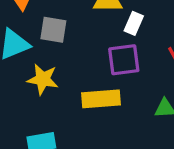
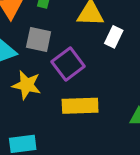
purple square: (124, 60) -> (68, 64), moved, turned -32

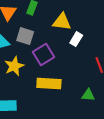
yellow star: (27, 85) -> (14, 66), turned 30

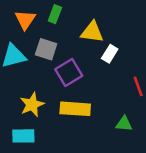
yellow star: (14, 66) -> (32, 105), moved

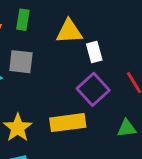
white rectangle: (110, 54) -> (94, 52), turned -36
purple square: (69, 73) -> (93, 89), moved

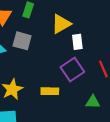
yellow triangle: (69, 31) -> (61, 24), turned -35
yellow rectangle: (68, 123) -> (50, 91), size x0.7

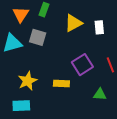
white rectangle: (77, 42) -> (99, 27), moved

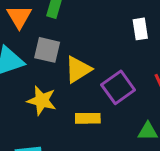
yellow triangle: (73, 23) -> (78, 69), moved
yellow star: (27, 81) -> (42, 101), moved, turned -30

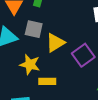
yellow rectangle: (88, 118) -> (47, 81), moved

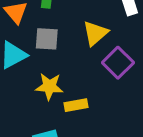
yellow triangle: (55, 43) -> (95, 33), moved

